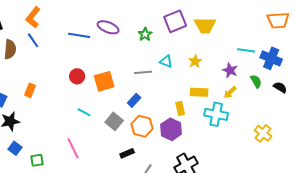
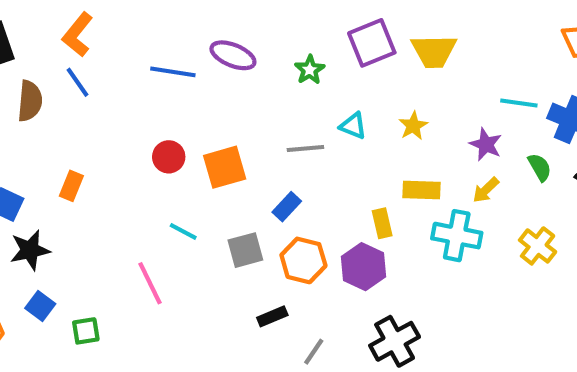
gray square: (114, 121) -> (245, 250), turned 36
yellow cross: (263, 133) -> (538, 246), moved
pink line: (73, 148) -> (150, 283), moved

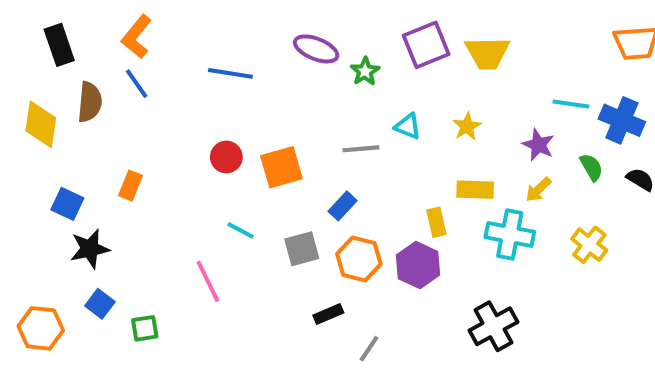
purple ellipse: (233, 55) -> (316, 49), moved
black cross: (395, 341) -> (493, 326), moved

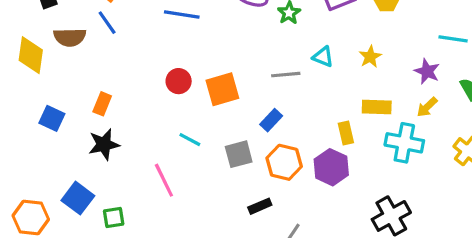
brown semicircle: (90, 102) -> (70, 37), turned 84
black star: (90, 249) -> (104, 144), moved
blue square: (100, 304) -> (78, 198), size x1.4

